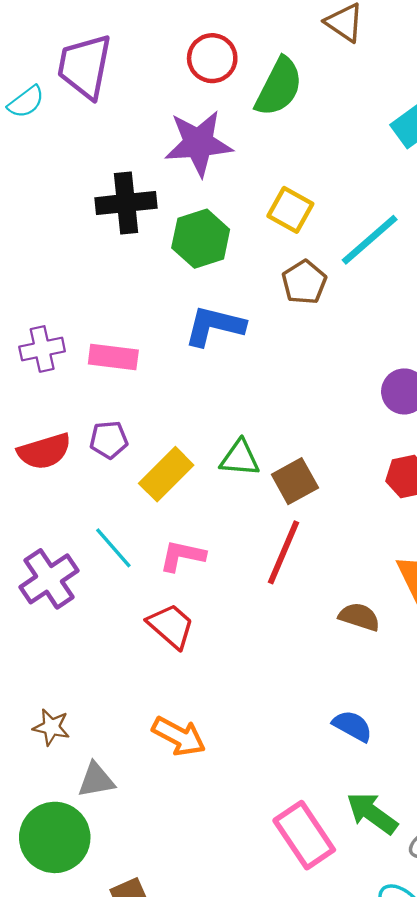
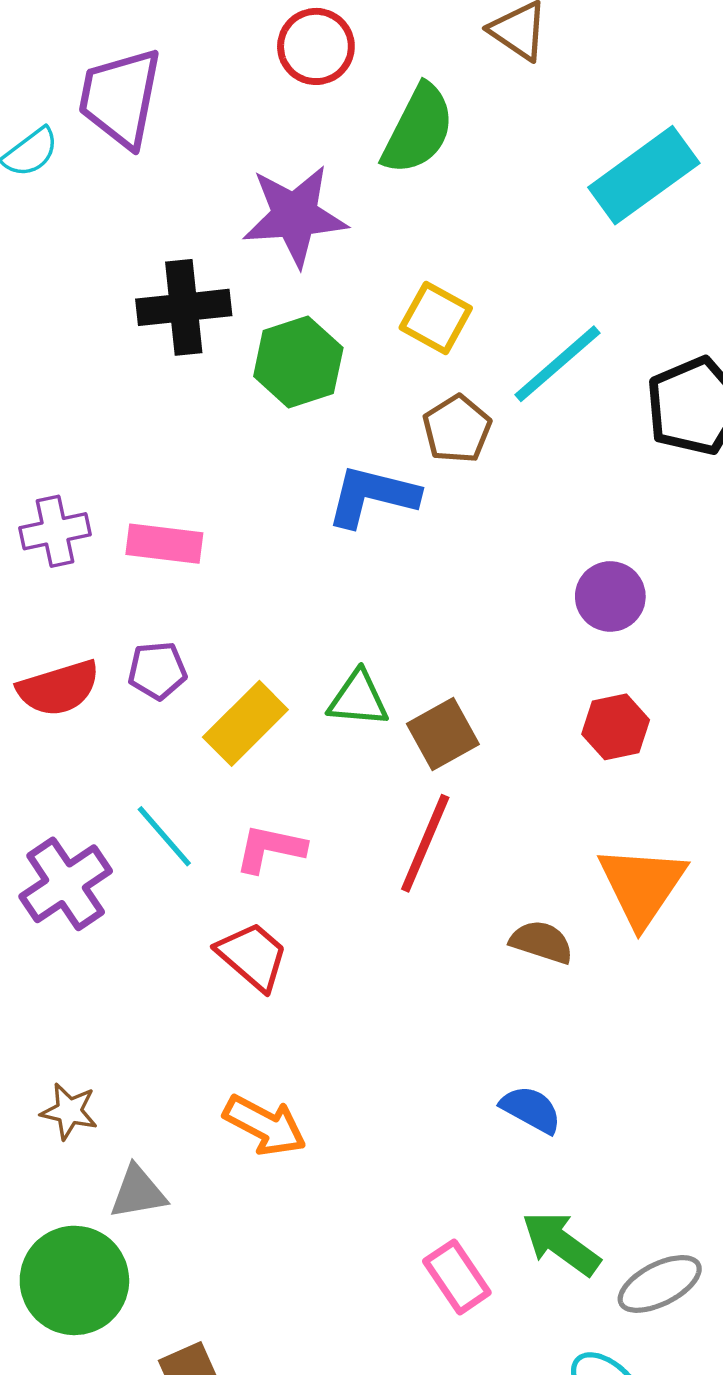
red circle: (212, 58) -> (316, 46), moved
blue L-shape: (215, 326) -> (372, 496), moved
pink rectangle: (304, 835) -> (457, 1277), size x0.7

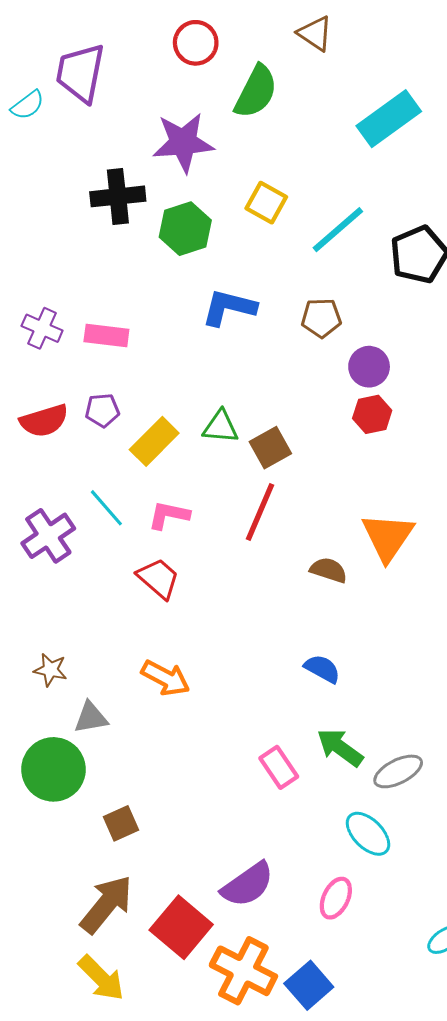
brown pentagon: (457, 429) -> (321, 318), moved, turned 30
purple cross: (55, 531) -> (42, 328), turned 36
red hexagon: (616, 727) -> (372, 414), moved

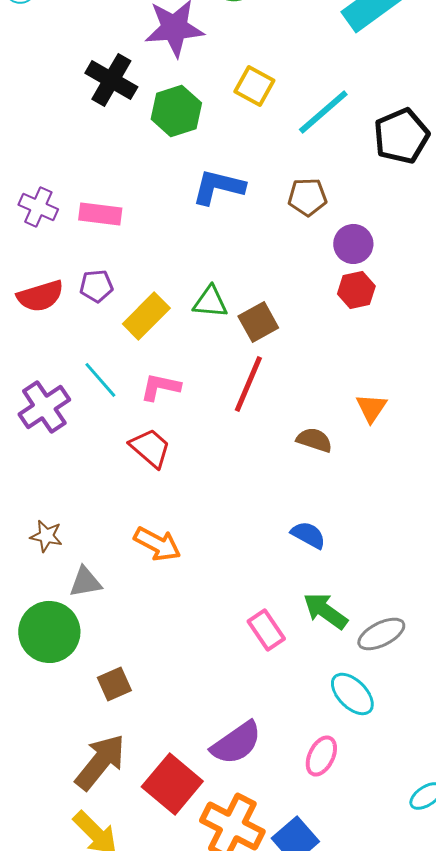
black cross: (118, 196) -> (111, 80), turned 36
orange triangle: (388, 537) -> (371, 408), size x0.6

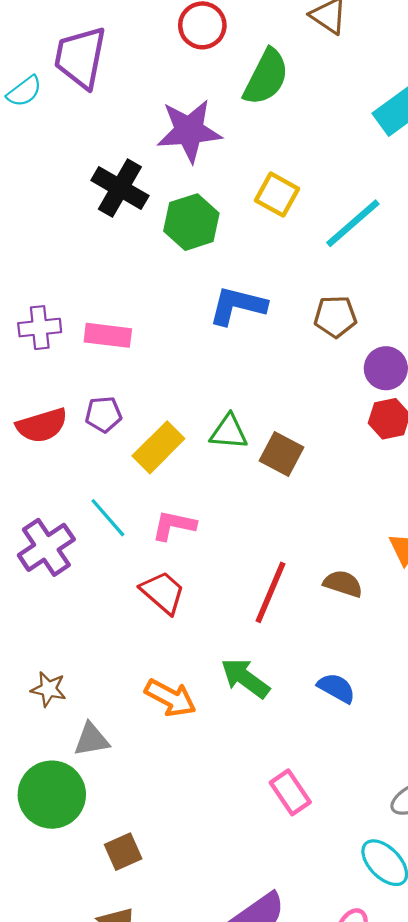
purple cross: (38, 207) -> (40, 328), turned -30
brown square: (258, 322) -> (281, 454), turned -33
red line: (248, 384) -> (270, 592), moved
green arrow: (325, 611) -> (245, 678), moved

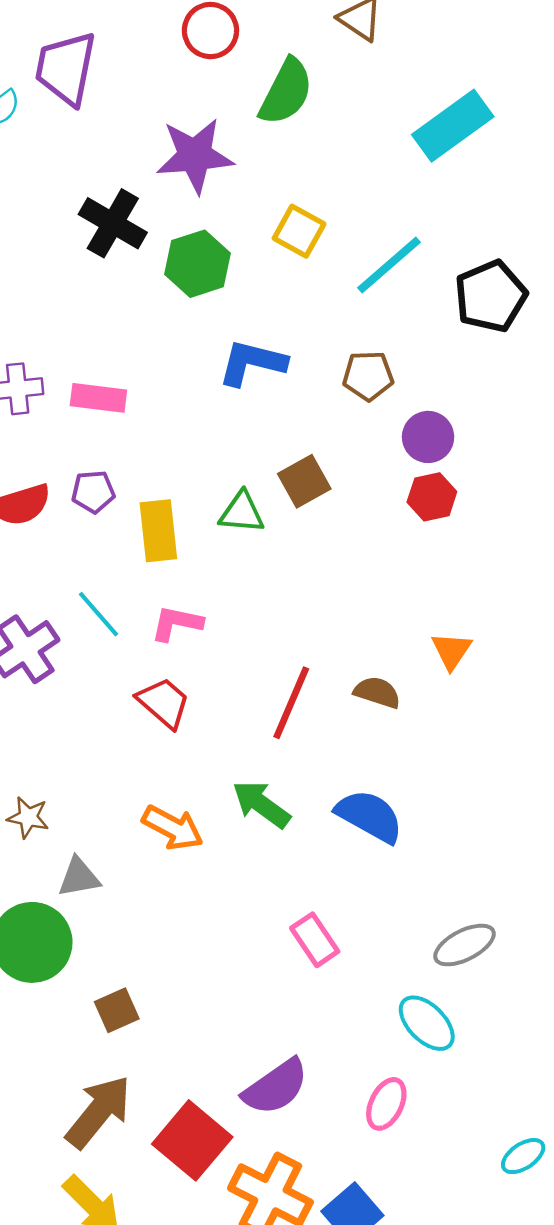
yellow rectangle: (158, 447) -> (158, 531), turned -51
brown square: (281, 454) -> (304, 481), moved, turned 33
blue semicircle: (336, 688) -> (369, 816), size x1.5

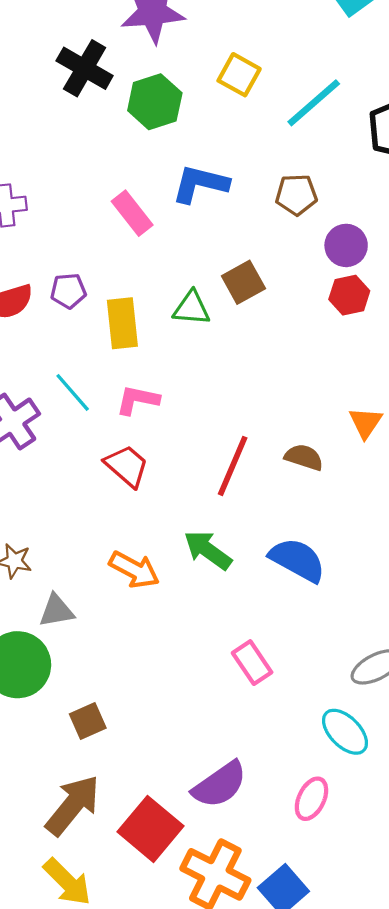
pink rectangle: (98, 398) -> (132, 213), moved, turned 45

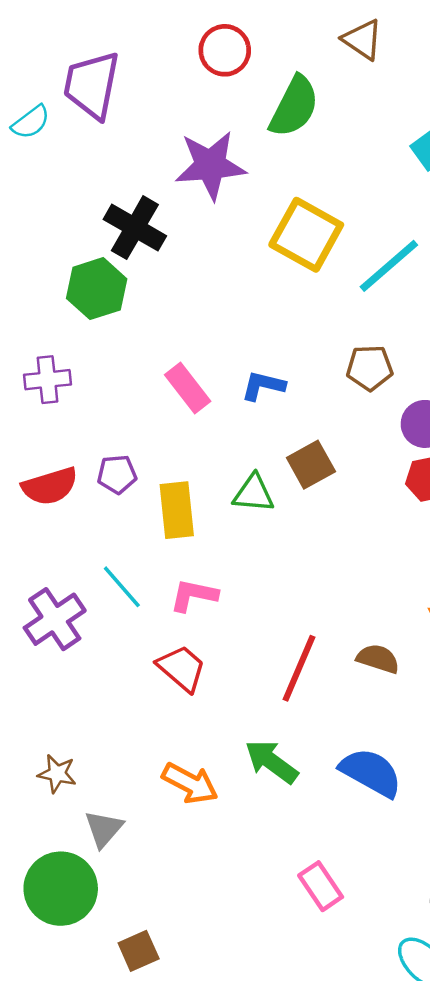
yellow square: (239, 75) -> (306, 235), size x1.5
green hexagon: (155, 102) -> (97, 289), moved
blue L-shape: (200, 184) -> (263, 386), moved, size x0.7
gray triangle: (56, 611) -> (104, 829), turned -39

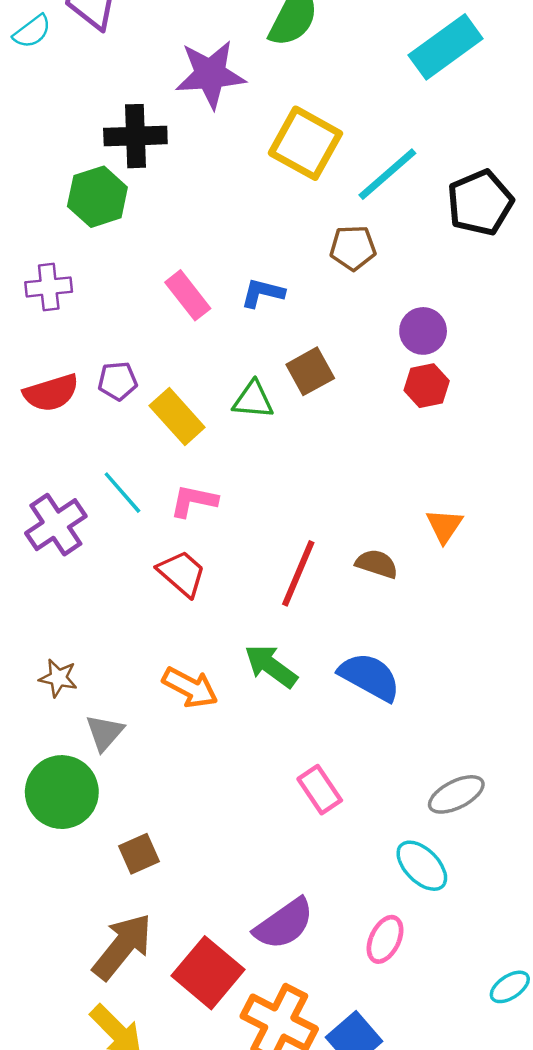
black cross: (135, 228) -> (135, 136), turned -32
brown pentagon: (370, 368) -> (353, 248), moved
yellow rectangle: (177, 510) -> (177, 417), turned -36

